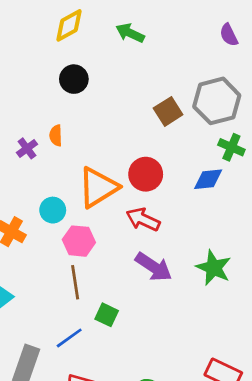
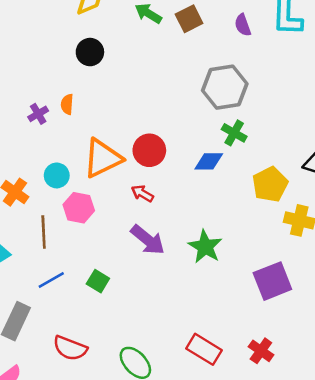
brown square: (168, 111) -> (189, 19), moved
red arrow: (143, 219) -> (142, 193), size x0.7
brown line: (75, 282) -> (44, 232), moved
blue line: (69, 338) -> (51, 280), moved

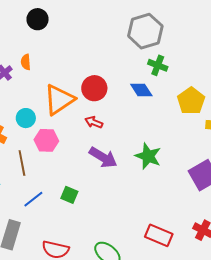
blue diamond: (209, 161) -> (141, 90), turned 65

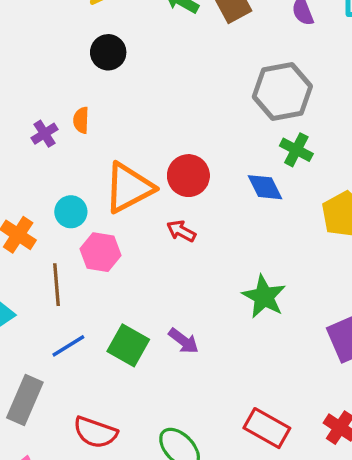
purple arrow: (103, 157) -> (184, 341), moved, size x0.7
green square: (69, 195) -> (128, 345), size x1.4

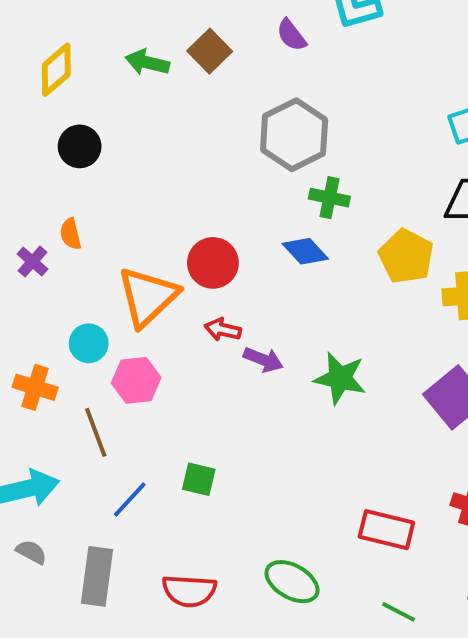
purple arrow: (184, 341) -> (263, 360), moved
green square: (128, 345) -> (199, 479), size x0.7

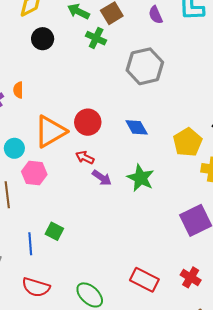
black circle: (80, 146) -> (43, 39), moved
green cross: (329, 198) -> (96, 38), moved
green star: (340, 378) -> (141, 178), moved
blue line: (130, 499) -> (30, 244), moved, turned -60

